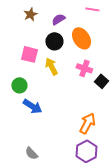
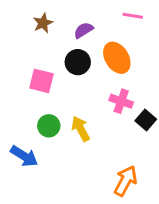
yellow arrow: (51, 66) -> (81, 129), moved
green circle: (19, 85) -> (49, 126), moved
blue arrow: (32, 106) -> (24, 156), moved

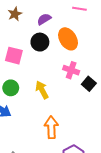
green circle: (49, 126) -> (11, 88), moved
orange arrow: (126, 181) -> (51, 127), moved, turned -30

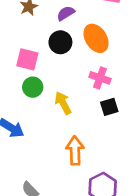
black square: (89, 84) -> (109, 107), moved, turned 32
green circle: (11, 88) -> (33, 87), moved

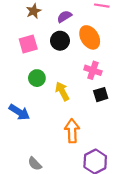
pink square: (27, 59) -> (28, 44), moved, turned -30

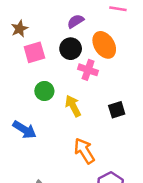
brown star: (34, 11) -> (19, 29), moved
pink cross: (93, 70) -> (88, 70), moved
orange arrow: (72, 131) -> (84, 151), turned -30

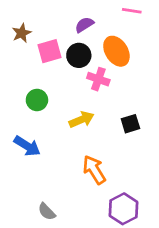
pink square: (34, 52) -> (50, 51), moved
green circle: (44, 91) -> (37, 100), moved
yellow arrow: (73, 106) -> (82, 120), turned 95

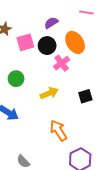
pink cross: (98, 79) -> (62, 63), turned 35

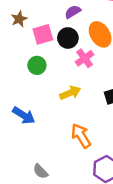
green circle: (16, 79) -> (37, 65), moved

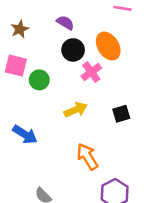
purple semicircle: (73, 12) -> (65, 23), moved, turned 63
pink square: (43, 34) -> (16, 66), moved, turned 30

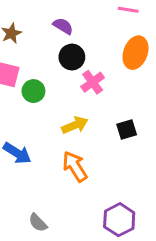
orange ellipse: (108, 46) -> (135, 53), moved, turned 52
orange arrow: (87, 157) -> (75, 166), moved

